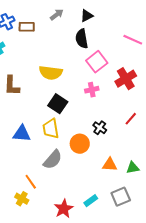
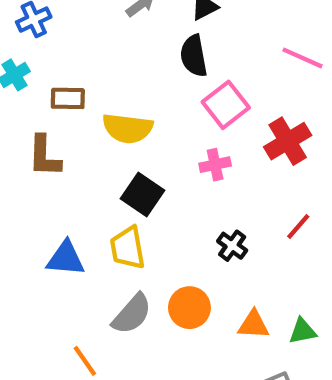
brown rectangle: (27, 27) -> (68, 98), moved
orange circle: (80, 144) -> (189, 308), moved

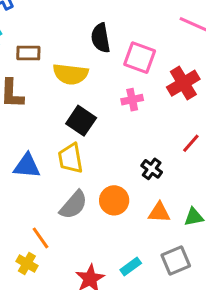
black semicircle: (194, 56) -> (101, 38), moved
pink square: (226, 105) -> (140, 58), turned -32
black cross: (232, 246) -> (152, 169), moved

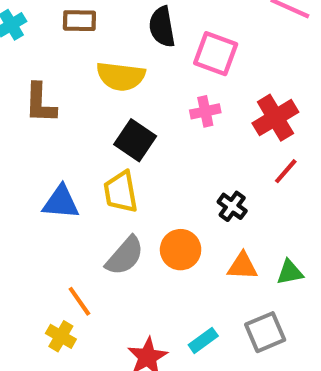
brown rectangle: (28, 53) -> (79, 21), moved
red cross: (183, 83) -> (275, 118), moved

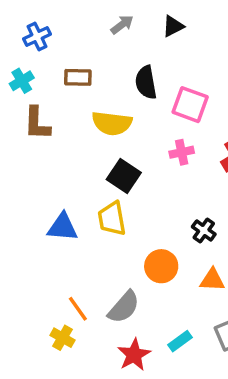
brown L-shape: (40, 103) -> (37, 123), moved
gray semicircle: (125, 256) -> (124, 307), moved

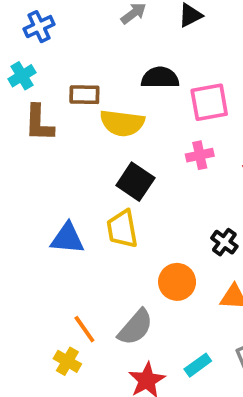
brown rectangle: (78, 77) -> (84, 95), moved
black semicircle: (146, 82) -> (160, 78), turned 100
pink square: (190, 105) -> (209, 102), turned -30

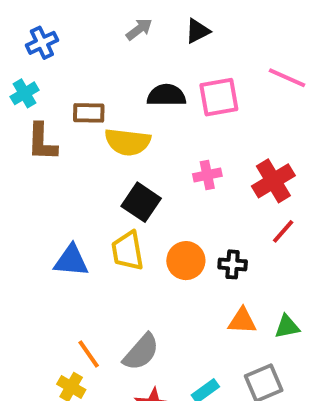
pink square: (209, 102) -> (219, 97), moved
black cross: (224, 242) -> (233, 264), turned -32
orange circle: (177, 282) -> (186, 261), moved

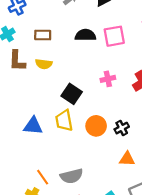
brown rectangle: (89, 113) -> (43, 35), moved
yellow semicircle: (128, 142) -> (44, 64), moved, size x0.7
black cross: (233, 264) -> (122, 128), turned -32
gray semicircle: (141, 352) -> (72, 176), turned 35

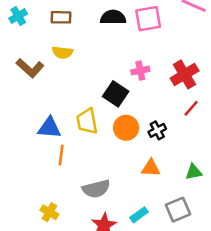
brown L-shape: (17, 61) -> (30, 68), moved, turned -50
black square: (72, 94) -> (116, 94), moved
orange triangle: (127, 159) -> (151, 168), moved
orange line: (43, 177) -> (61, 155), moved, turned 42

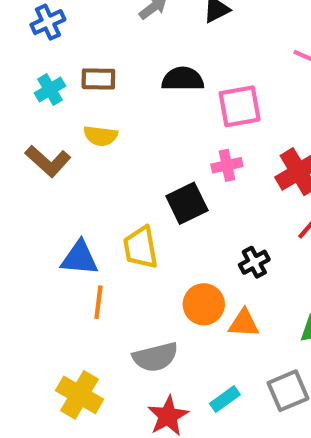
cyan cross: (18, 16) -> (50, 89), moved
pink square: (148, 19) -> (240, 106), moved
black square: (116, 94) -> (187, 203), turned 30
orange circle: (126, 128) -> (204, 304), moved
yellow cross: (49, 212) -> (80, 395), size x1.5

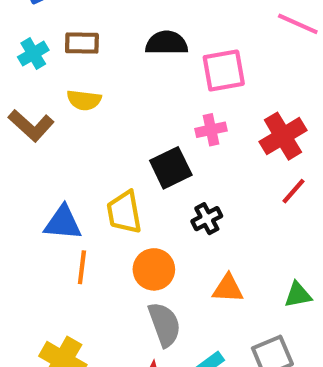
black cross: (254, 262) -> (207, 219), moved
orange circle: (204, 304) -> (154, 269), moved
gray semicircle: (155, 357) -> (164, 324), moved, turned -96

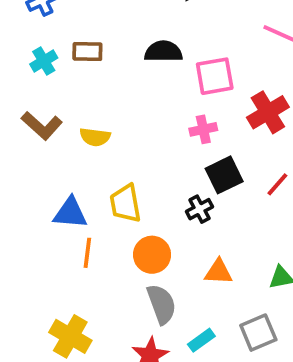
yellow semicircle: (84, 100) -> (95, 137), moved
red cross: (283, 136) -> (268, 112), moved
black square: (171, 168) -> (224, 175), moved

